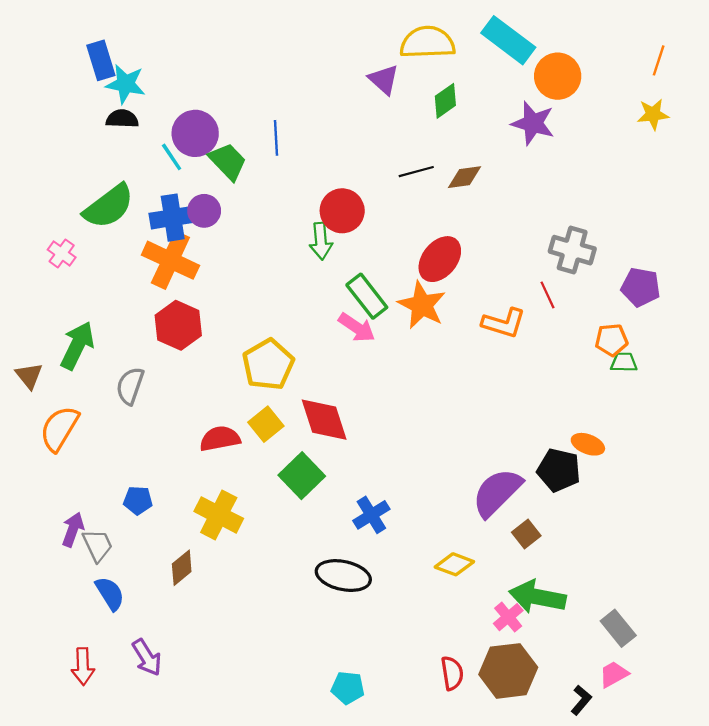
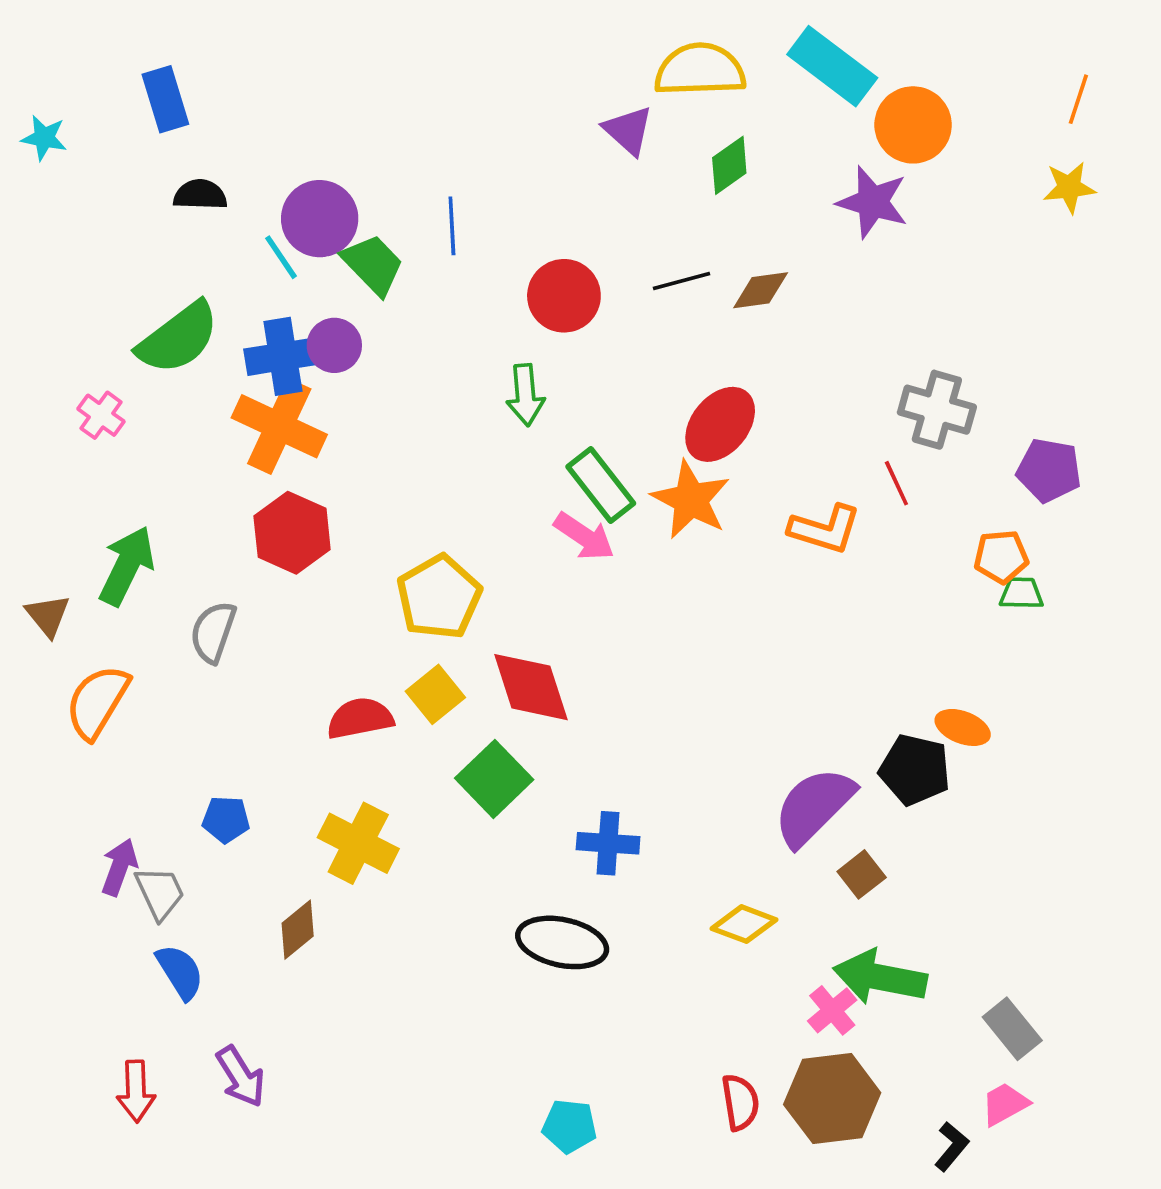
cyan star: (126, 84) -> (44, 138), moved, size x0.7
red circle: (342, 211) -> (564, 296), moved
blue cross: (371, 515) -> (608, 843), turned 36

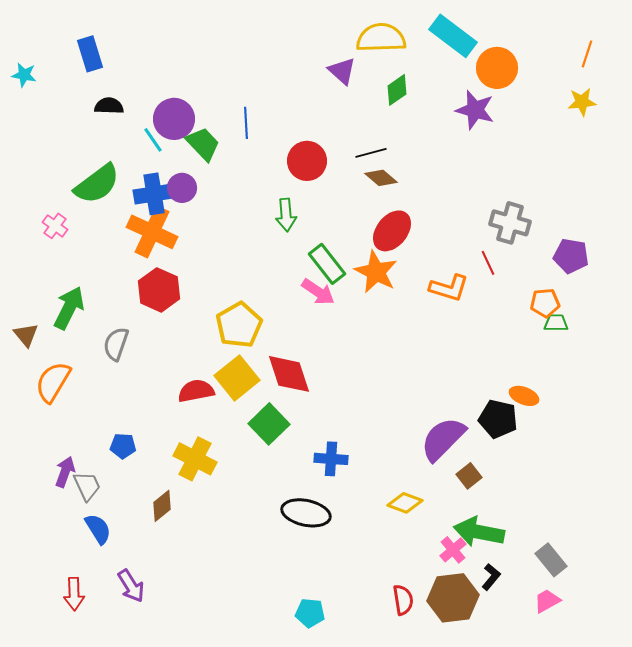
brown diamond: (761, 290) -> (381, 178), moved, turned 48
yellow square: (435, 694) -> (237, 378), size x1.4
black L-shape: (952, 1146) -> (491, 577), moved

